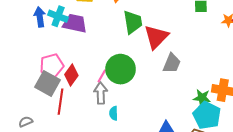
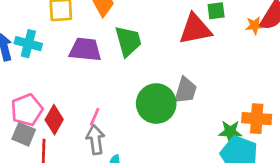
purple trapezoid: (75, 23) -> (85, 50), moved
red triangle: (156, 37) -> (195, 29), moved, turned 40
green circle: (121, 69) -> (156, 104), moved
gray square: (47, 84) -> (24, 134), size x0.7

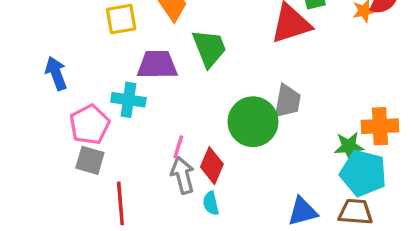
cyan cross: (28, 44) -> (128, 100), moved
pink pentagon: (27, 110) -> (90, 125), moved
red diamond: (54, 120) -> (212, 166), moved
gray square: (24, 134) -> (90, 160), moved

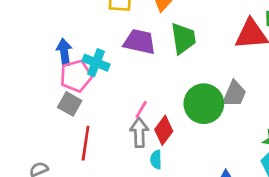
blue arrow: (56, 73) -> (64, 52), moved
cyan cross: (128, 100) -> (96, 63), moved

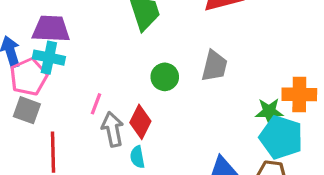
purple trapezoid: (140, 42) -> (51, 29), moved
green circle: (204, 104) -> (165, 77), moved, size x0.6
pink line: (141, 110) -> (96, 104), moved

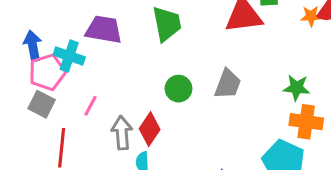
purple trapezoid: (51, 29) -> (104, 30), moved
pink line: (96, 104) -> (91, 106), moved
green star: (269, 112) -> (297, 88), moved

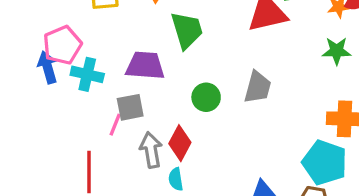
purple trapezoid: (104, 30) -> (145, 66), moved
pink pentagon: (47, 72) -> (62, 45), moved
green star: (297, 88) -> (337, 51), moved
gray square: (42, 104) -> (130, 107), moved, turned -32

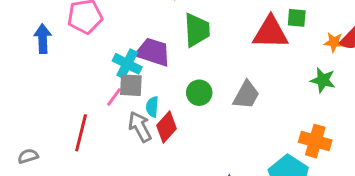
blue arrow: (48, 67) -> (43, 39), moved
cyan cross: (87, 74) -> (127, 64), moved
gray arrow: (151, 150) -> (140, 127), turned -32
cyan semicircle: (176, 179) -> (152, 107), moved

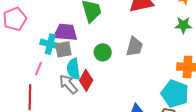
gray square: (131, 85) -> (63, 49), moved
pink line: (114, 97) -> (38, 69), moved
cyan semicircle: (152, 107) -> (73, 69), size x1.5

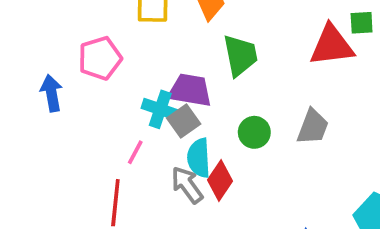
gray square: (63, 49) -> (184, 121), turned -30

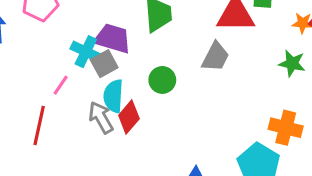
gray trapezoid: (313, 127) -> (215, 57), moved

